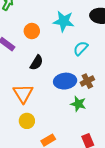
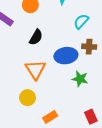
brown cross: (87, 81) -> (89, 47), moved, turned 32
orange triangle: (23, 93) -> (35, 70), moved

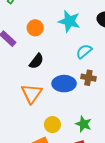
green star: (80, 79) -> (84, 124), moved
yellow circle: (28, 98) -> (52, 125), moved

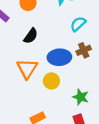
brown cross: (88, 78) -> (84, 50), turned -32
yellow circle: (52, 125) -> (51, 81), moved

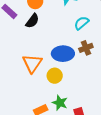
black semicircle: (31, 36) -> (32, 21), moved
green star: (81, 97) -> (60, 103), moved

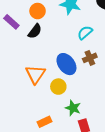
blue ellipse: (63, 54) -> (66, 64), turned 55
green star: (60, 103) -> (73, 108), moved

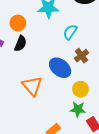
yellow circle: (58, 87) -> (80, 89), moved

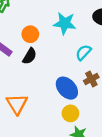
orange triangle: (32, 86) -> (17, 104), moved
yellow circle: (80, 89) -> (70, 113), moved

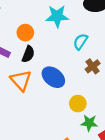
blue ellipse: (67, 88) -> (53, 77), moved
orange triangle: (17, 104) -> (21, 80), moved

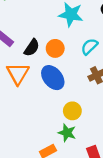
orange circle: (25, 33) -> (55, 48), moved
green star: (89, 123) -> (67, 133), moved

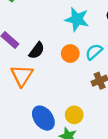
orange circle: (55, 48) -> (70, 54), moved
blue ellipse: (53, 78) -> (43, 118), moved

